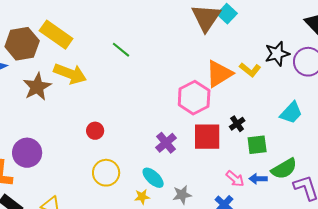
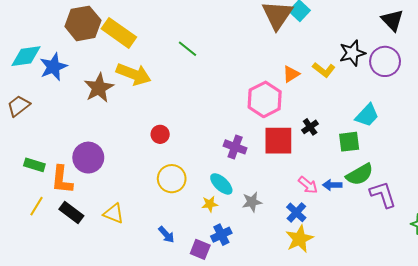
brown hexagon: (22, 44) -> (83, 23), moved
orange triangle: (219, 74) -> (291, 74), size x0.6
purple cross: (166, 143) -> (235, 147), turned -30
green square: (257, 145) -> (349, 142), moved

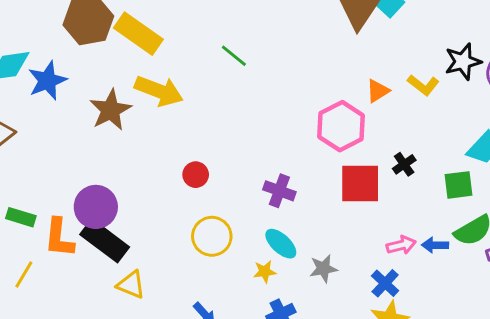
purple cross: (235, 147) -> (279, 191), moved
pink arrow: (308, 185) -> (401, 245), turned -54
black rectangle: (71, 212) -> (105, 241), moved, size x1.4

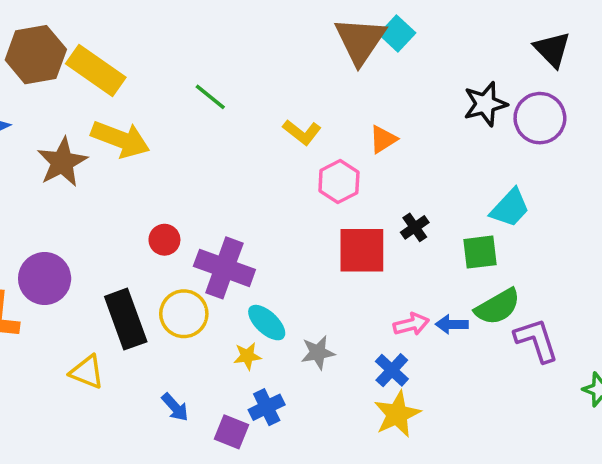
yellow L-shape: (423, 85) -> (302, 132), moved
pink hexagon: (341, 126) -> (339, 182), size x0.7
purple cross: (279, 191) -> (224, 268), moved, size x1.5
black rectangle: (105, 241) -> (126, 319), moved, turned 33

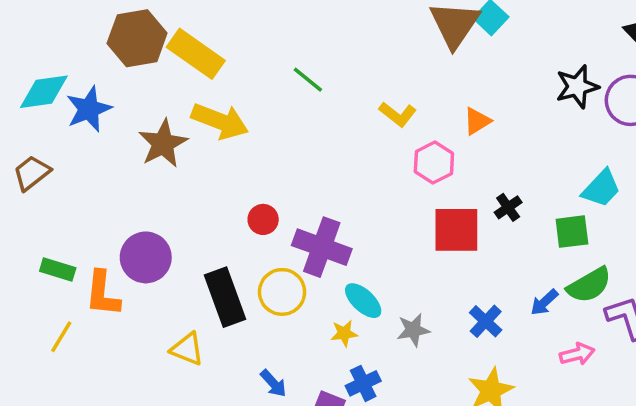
pink arrow: (411, 324) -> (577, 354), moved
blue arrow: (452, 324) -> (544, 302), turned -44
blue cross: (392, 370) -> (486, 321), moved

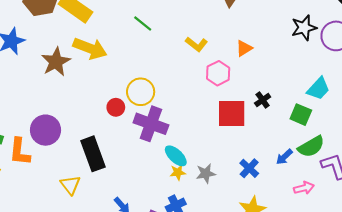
green square: (572, 232) -> (301, 115), turned 30
yellow circle: (282, 292) -> (141, 92), moved
yellow star: (344, 333) -> (178, 172), moved
yellow triangle: (187, 349) -> (70, 185), turned 30

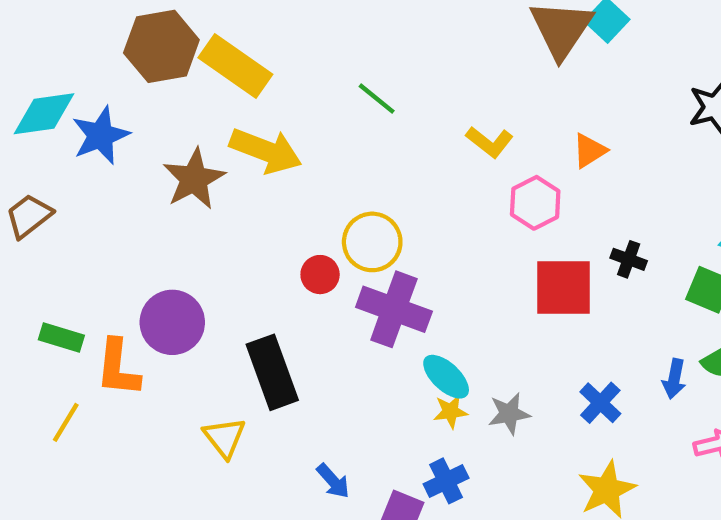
black cross: (263, 100) -> (629, 259), turned -35
blue arrow: (284, 157) -> (674, 379), turned -36

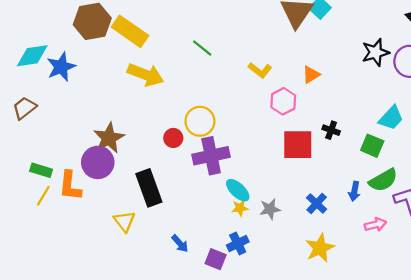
brown star: (194, 179) -> (109, 138), moved
purple cross: (394, 309) -> (211, 156), turned -32
yellow line: (66, 422) -> (43, 196), moved

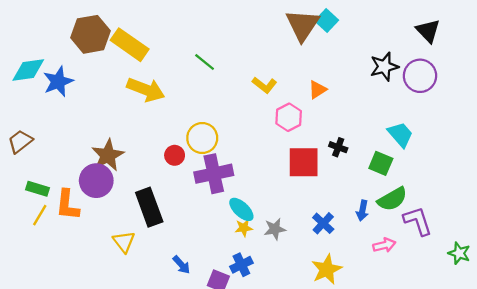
brown trapezoid: (24, 108) -> (20, 141), moved
cyan trapezoid: (391, 118) -> (400, 135), turned -84

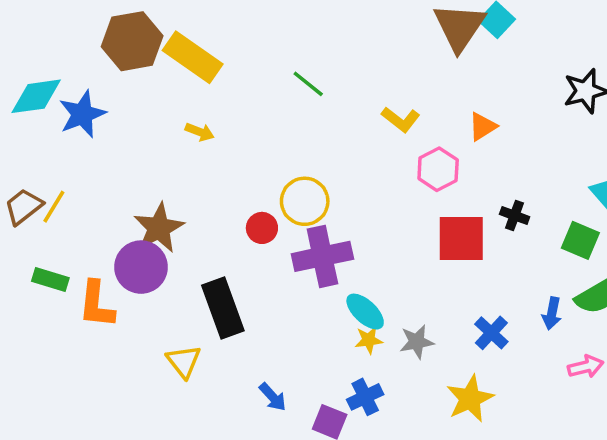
yellow arrow: (146, 90) -> (200, 132), moved, size x0.5
yellow line: (40, 215) -> (54, 207), moved
yellow star: (327, 269) -> (470, 399), moved

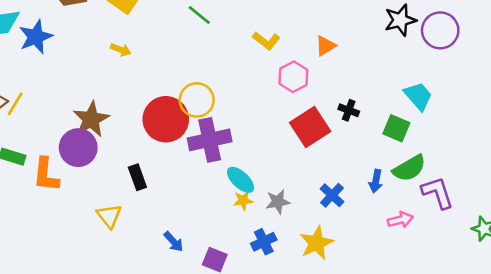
red circle: (262, 228) -> (166, 119), size x2.0
red square: (461, 239) -> (310, 127), turned -33
black rectangle: (223, 308) -> (137, 177), size x0.6
blue cross: (365, 397) -> (264, 242), moved

